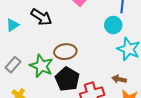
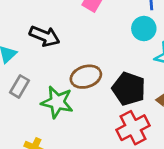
gray rectangle: (13, 65) -> (19, 86), moved
black pentagon: (67, 79) -> (129, 89), moved

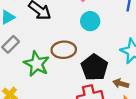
cyan circle: (144, 29) -> (90, 21), moved

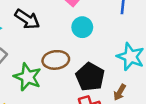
brown arrow: (121, 84) -> (120, 92), turned -72

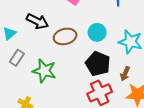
cyan circle: (82, 27) -> (97, 32), moved
brown ellipse: (56, 60) -> (65, 36), moved

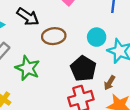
cyan circle: (97, 32) -> (97, 37), moved

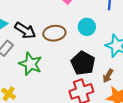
black arrow: (28, 17) -> (25, 30), moved
cyan circle: (97, 37) -> (87, 27), moved

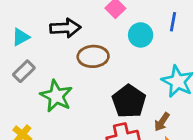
cyan circle: (87, 27) -> (141, 35), moved
black arrow: (25, 30) -> (65, 28), moved, turned -40

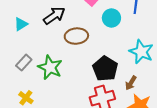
black arrow: (65, 28) -> (54, 16), turned -30
gray rectangle: (24, 71) -> (24, 63), moved

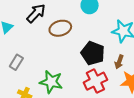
green star: (50, 67) -> (51, 82), moved

